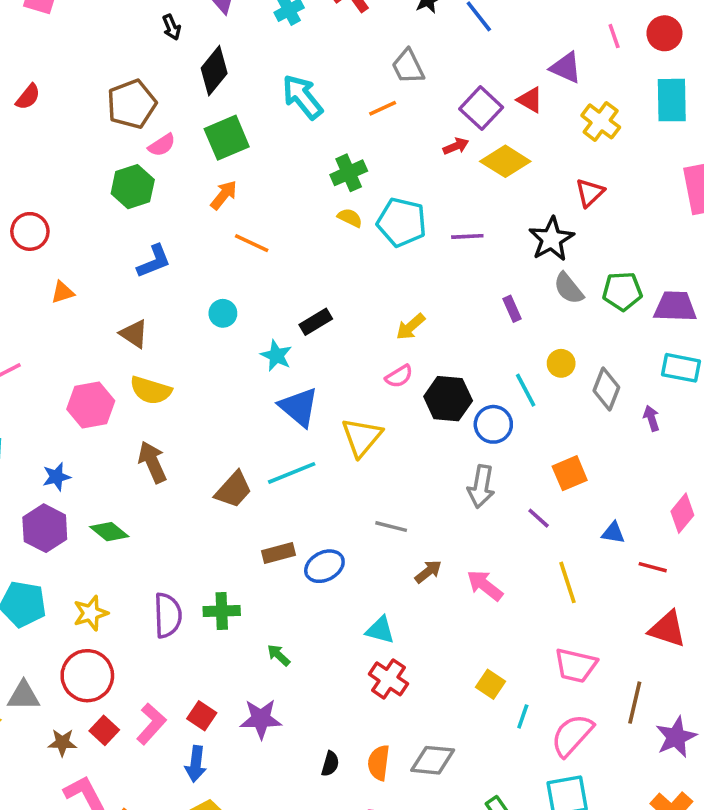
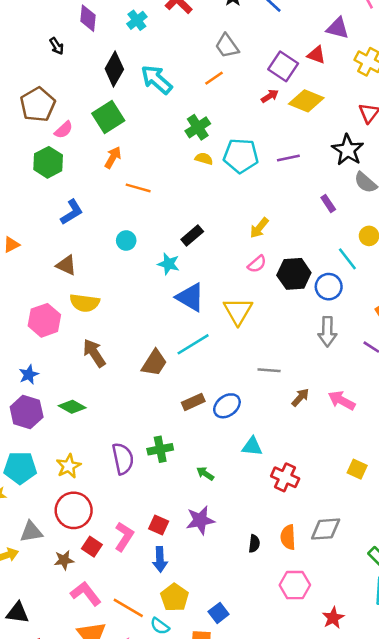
black diamond: (214, 71) -> (114, 69), moved
cyan triangle: (380, 630) -> (252, 446), moved

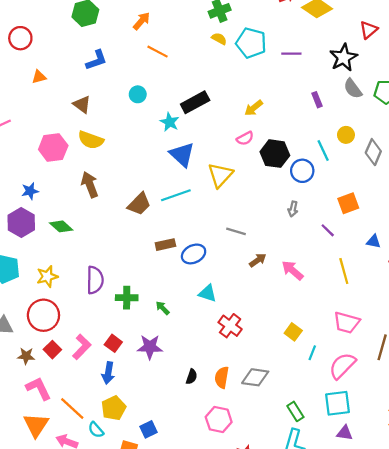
black rectangle: (192, 236) -> (195, 102), size x1.4
gray arrow: (327, 332) -> (293, 209), size x0.6
green cross: (160, 449) -> (127, 298), moved

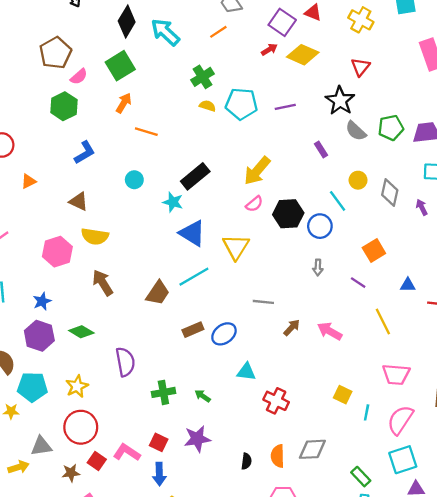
yellow arrow: (254, 108) -> (257, 171), size x1.5
purple semicircle: (95, 280) -> (125, 362), moved
pink L-shape: (82, 347) -> (127, 452), turned -90

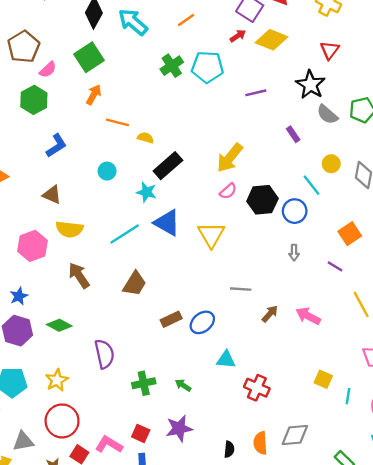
cyan pentagon: (241, 104) -> (207, 67), moved
yellow semicircle: (208, 106) -> (145, 138), moved
cyan line: (194, 277) -> (125, 234), moved

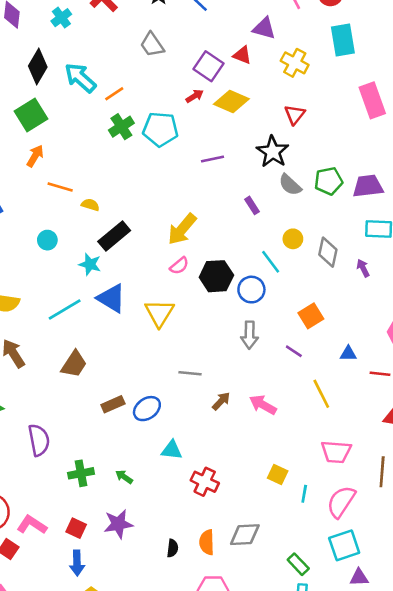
orange line: (186, 20) -> (114, 94), moved
gray arrow: (294, 253) -> (249, 335), size x1.5
pink L-shape: (109, 445) -> (32, 525), moved

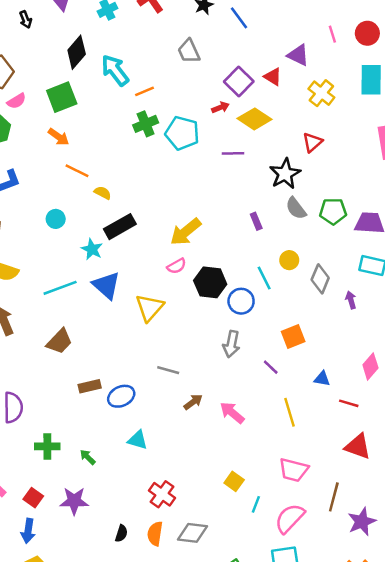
orange arrow: (35, 156) -> (59, 137), turned 85
purple line: (213, 159) -> (233, 153), moved
red cross: (205, 482) -> (162, 494), moved

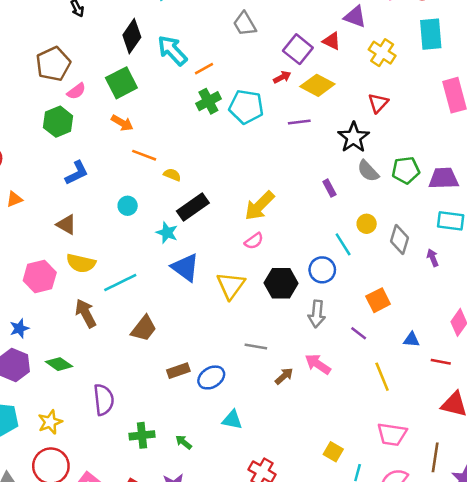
black hexagon: (210, 282) -> (281, 283), moved
cyan line: (60, 288) -> (120, 283), moved
pink arrow: (232, 413) -> (318, 364), moved

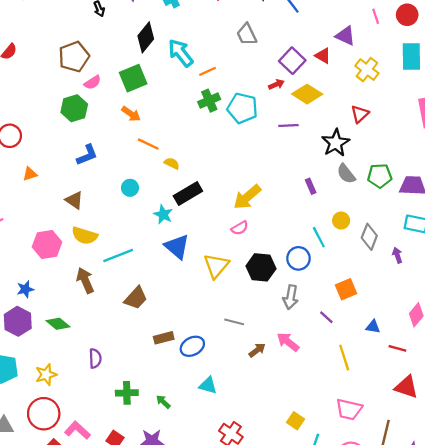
purple semicircle: (104, 400) -> (95, 358), size x0.7

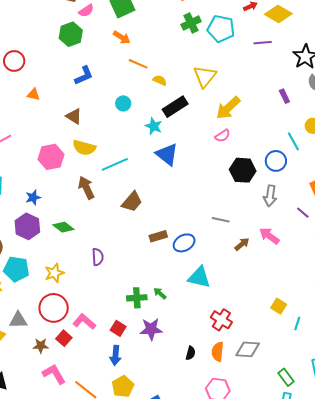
orange triangle: (30, 174) -> (33, 94), turned 32
yellow triangle: (216, 266) -> (205, 76), moved
cyan triangle: (208, 385) -> (199, 277), size x1.4
green cross: (127, 393) -> (137, 298), moved

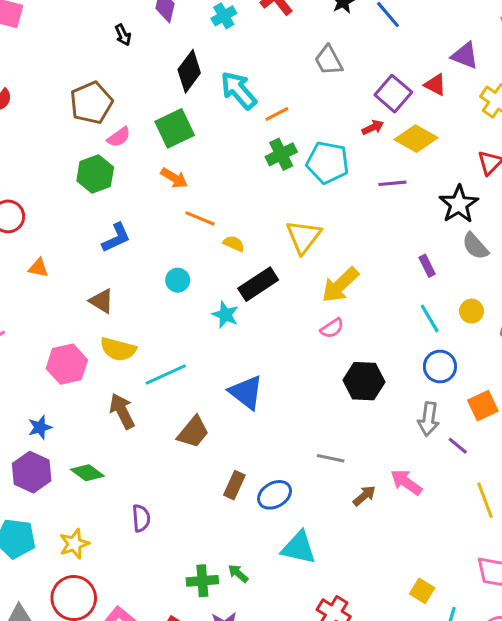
cyan line: (293, 141) -> (430, 318), moved
blue triangle: (167, 154) -> (246, 392), moved
blue circle: (276, 161) -> (440, 367), moved
gray arrow: (270, 196) -> (429, 419), moved
brown rectangle: (158, 236) -> (234, 485), turned -48

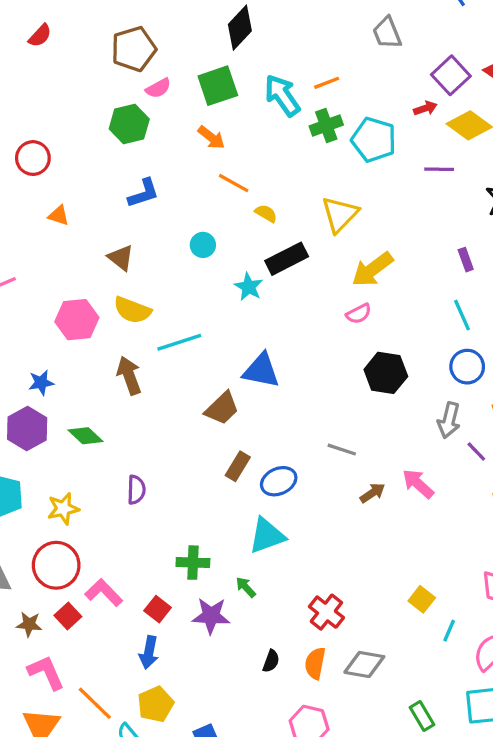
cyan arrow: (238, 90) -> (282, 95), moved
blue triangle: (246, 392) -> (261, 371), turned -33
brown trapezoid: (193, 432) -> (222, 408), moved
cyan triangle: (299, 548) -> (267, 536), moved, turned -39
green arrow: (238, 573) -> (246, 587), moved

